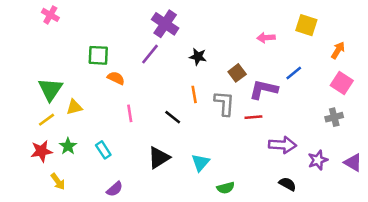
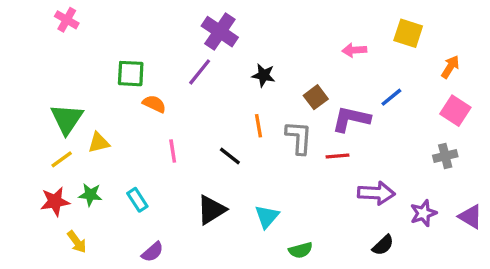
green star: (68, 146) -> (90, 195), turned -30
black semicircle: (287, 184) -> (383, 245), turned 108

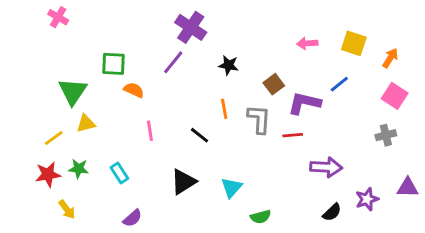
yellow square: (408, 33) -> (354, 43), moved
green triangle: (67, 119) -> (73, 91), moved
purple star: (423, 213) -> (367, 199), moved
purple triangle: (470, 217) -> (408, 188), turned -30

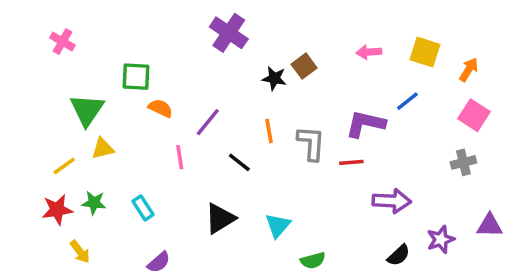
pink cross: (58, 17) -> (62, 42), moved
purple line: (173, 62) -> (208, 122), moved
brown square: (274, 84) -> (304, 66), moved

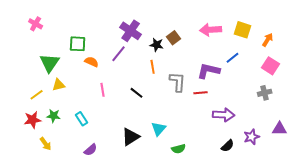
purple cross: (229, 33) -> (131, 31), moved
pink arrow: (369, 52) -> (211, 30), size x1.5
purple line: (208, 122) -> (119, 54), moved
orange line: (269, 131) -> (153, 67), moved
black triangle: (220, 218) -> (131, 137), moved

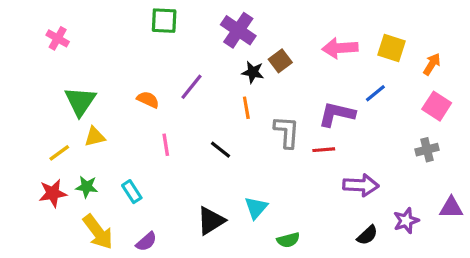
purple cross: (131, 31) -> (238, 30), moved
green square: (78, 44) -> (164, 21), moved
yellow arrow: (46, 144) -> (98, 232), moved, size x1.6

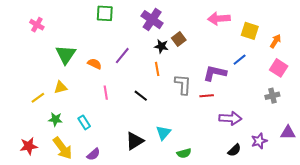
pink arrow: (340, 48) -> (219, 19), moved
green triangle: (80, 101) -> (66, 55), moved
red star: (53, 193) -> (29, 146), moved

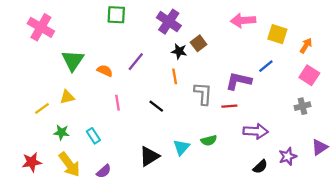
pink cross: (37, 25) -> (41, 27), size x1.6
purple triangle: (288, 133) -> (320, 147), turned -35
green semicircle: (184, 153) -> (209, 140), moved

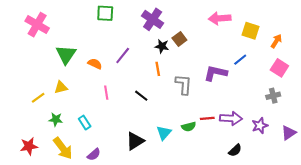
red line: (229, 106) -> (207, 118), moved
purple star: (288, 156) -> (260, 126), moved

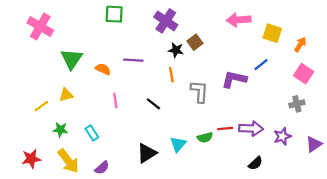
purple line: (123, 55) -> (133, 60), turned 54

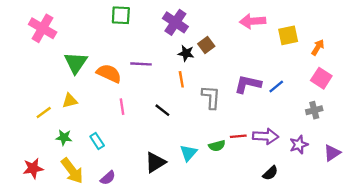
yellow square: (272, 33) -> (288, 35), turned -30
blue line: (261, 65) -> (276, 86), moved
orange semicircle: (103, 69) -> (109, 73), size x1.5

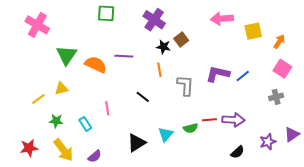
pink line: (122, 107) -> (107, 108), moved
purple star: (299, 145) -> (268, 142), moved

